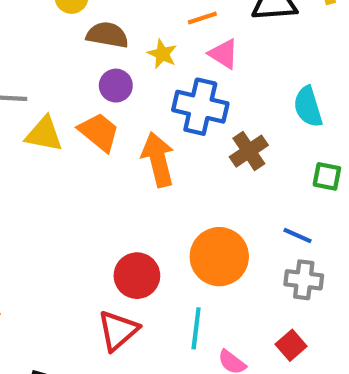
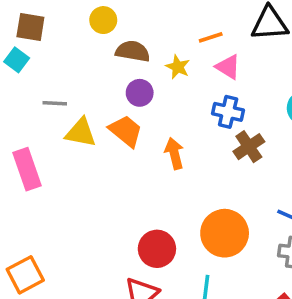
blue cross: (200, 107) -> (228, 112), moved, size x0.7
orange arrow: (158, 159) -> (174, 153), size x0.7

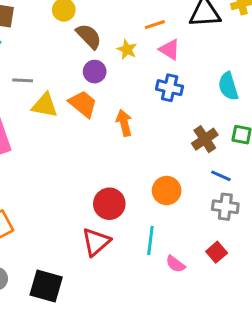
brown semicircle: (133, 51) -> (89, 36), turned 36
brown cross: (249, 147) -> (205, 139), moved
orange circle: (225, 233) -> (167, 191), size x0.7

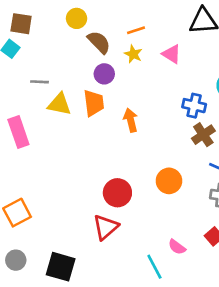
orange line: (155, 25) -> (136, 30), moved
blue cross: (170, 88) -> (194, 106), moved
orange trapezoid: (83, 104) -> (94, 103), turned 44
cyan line: (150, 240) -> (154, 267), moved, turned -35

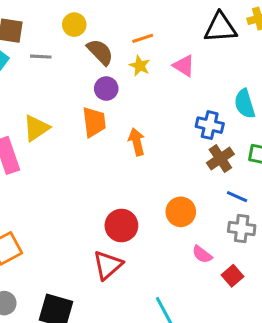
gray line: (40, 82) -> (41, 57), moved
yellow triangle: (59, 104) -> (36, 128), moved, turned -45
pink semicircle: (177, 247) -> (202, 254), moved

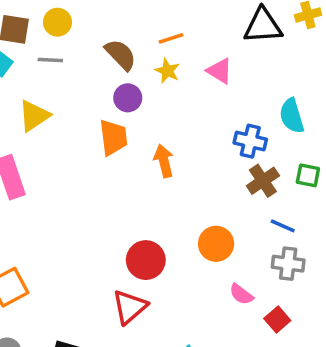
yellow circle: (74, 25) -> (57, 22), moved
yellow triangle: (36, 128) -> (34, 116), moved

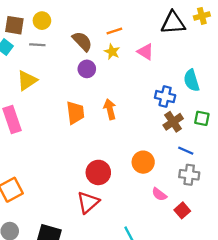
orange trapezoid: (113, 137) -> (75, 113), moved

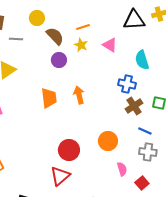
yellow circle: (42, 21) -> (37, 18), moved
cyan semicircle: (191, 80) -> (142, 60), moved
pink semicircle: (159, 194) -> (122, 169), turned -144

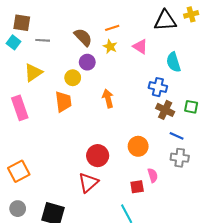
yellow circle: (37, 18) -> (73, 78), moved
orange trapezoid: (49, 98) -> (63, 102), moved
brown cross: (134, 106) -> (165, 110), turned -30
red square: (142, 183) -> (137, 187), moved, turned 32

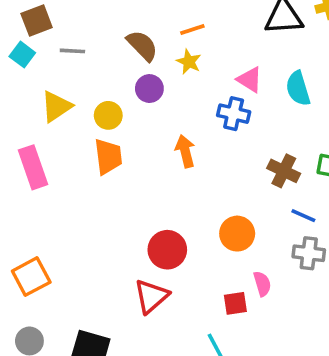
brown square: (22, 23) -> (37, 20), turned -30
pink triangle: (140, 47) -> (250, 80), moved
yellow circle: (73, 78) -> (108, 115), moved
blue cross: (158, 87) -> (234, 114), moved

